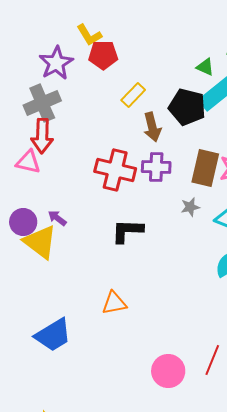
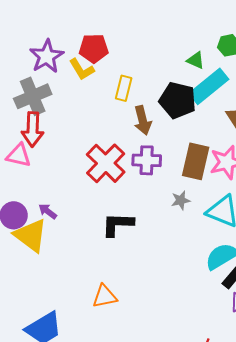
yellow L-shape: (89, 35) -> (82, 69), moved
yellow rectangle: (133, 95) -> (124, 88), turned -30
red cross: (115, 170) -> (106, 163), turned 30

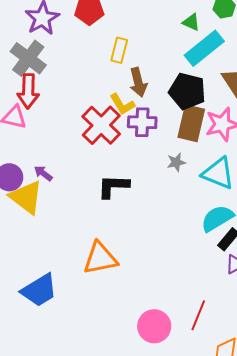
yellow L-shape: (82, 69) -> (122, 104), moved
gray cross: (33, 96) -> (28, 58), turned -30
black pentagon: (178, 100) -> (187, 91), moved
orange triangle: (105, 296) -> (100, 258), size x1.4

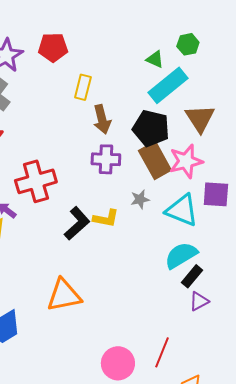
yellow L-shape: (122, 104) -> (106, 218), moved, turned -48
brown rectangle: (191, 123) -> (155, 160), turned -42
red cross: (101, 125) -> (36, 181), moved, turned 30
black L-shape: (113, 186) -> (77, 223), turned 136

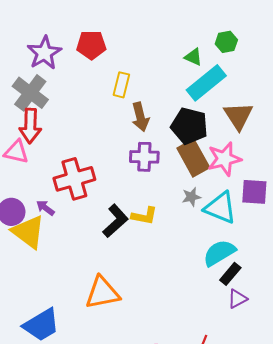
gray star: (140, 199) -> (191, 197), moved

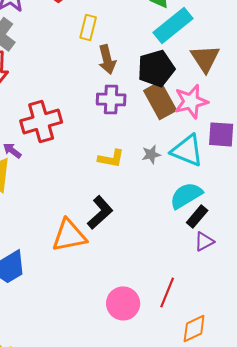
black pentagon: (189, 126) -> (156, 68), turned -30
gray star: (191, 197) -> (151, 154), moved
black L-shape: (115, 221) -> (100, 212), moved

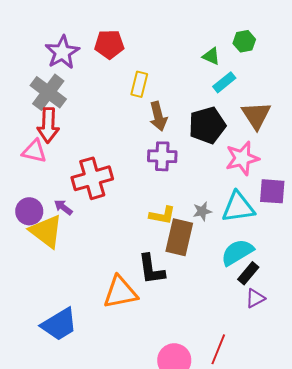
cyan rectangle: (173, 25) -> (224, 82), size x0.6
brown rectangle: (160, 100) -> (179, 237), moved, turned 42
cyan triangle: (187, 150) -> (238, 207), turned -30
black L-shape: (100, 212) -> (151, 269), turned 124

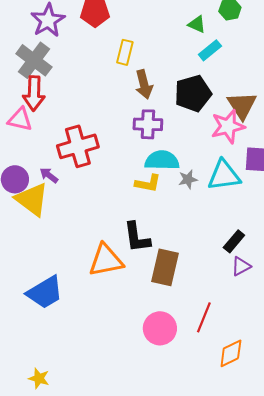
brown triangle: (256, 115) -> (242, 105), moved
brown rectangle: (179, 237) -> (165, 267), moved
cyan semicircle: (237, 252) -> (162, 160), moved, turned 32

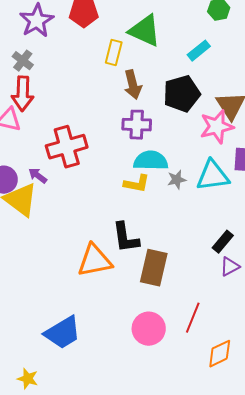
green triangle: (197, 24) -> (145, 31), moved, size x1.8
gray cross: (34, 60) -> (23, 61), size x0.6
blue trapezoid: (45, 292) -> (63, 333), moved

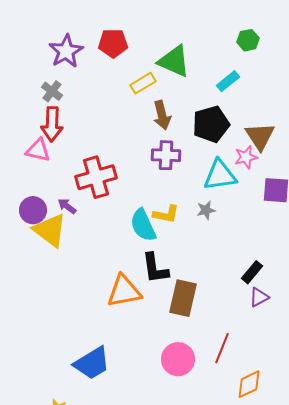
yellow rectangle: (114, 53) -> (143, 83), turned 45
pink star: (217, 127) -> (246, 157), size x0.7
cyan semicircle: (151, 161) -> (143, 225), moved, turned -116
cyan triangle: (213, 176) -> (220, 175), moved

